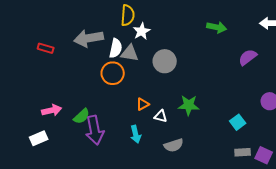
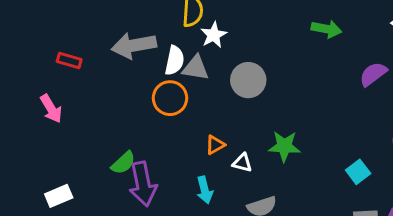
pink arrow: (52, 110) -> (51, 109), moved, turned 72

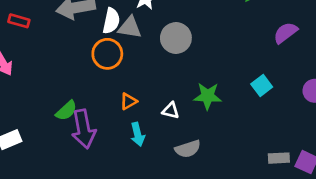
orange triangle: (215, 145) -> (128, 101), moved
cyan square: (358, 172) -> (262, 86), moved

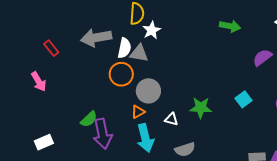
red rectangle: (19, 21) -> (51, 48), turned 35
gray circle: (176, 38) -> (148, 91), moved
cyan arrow: (138, 134) -> (145, 138), size x1.5

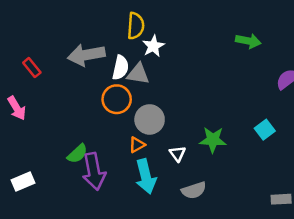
white triangle: (171, 119) -> (177, 154), turned 40

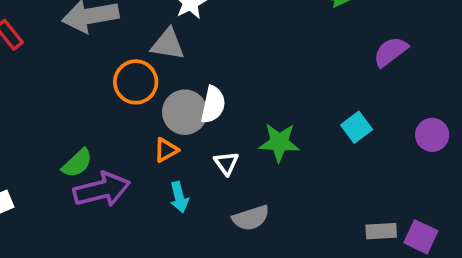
white semicircle: (120, 68) -> (213, 105), moved
purple arrow: (94, 171) -> (102, 190), turned -93
cyan arrow: (146, 176) -> (179, 197), size x0.6

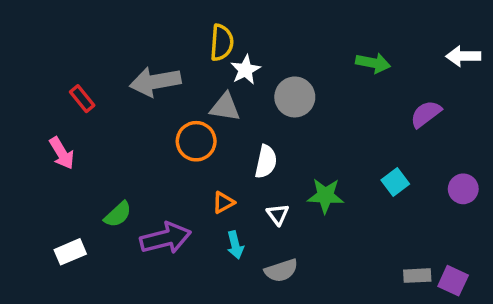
gray circle: (185, 112) -> (295, 97), moved
green semicircle: (77, 163) -> (118, 214), moved
gray semicircle: (251, 218) -> (281, 271), moved

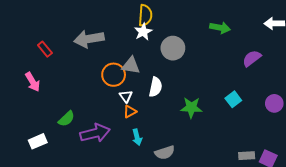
yellow semicircle: (222, 43) -> (145, 15), moved
gray triangle: (225, 107) -> (131, 66), moved
white triangle: (278, 214) -> (126, 96), moved

